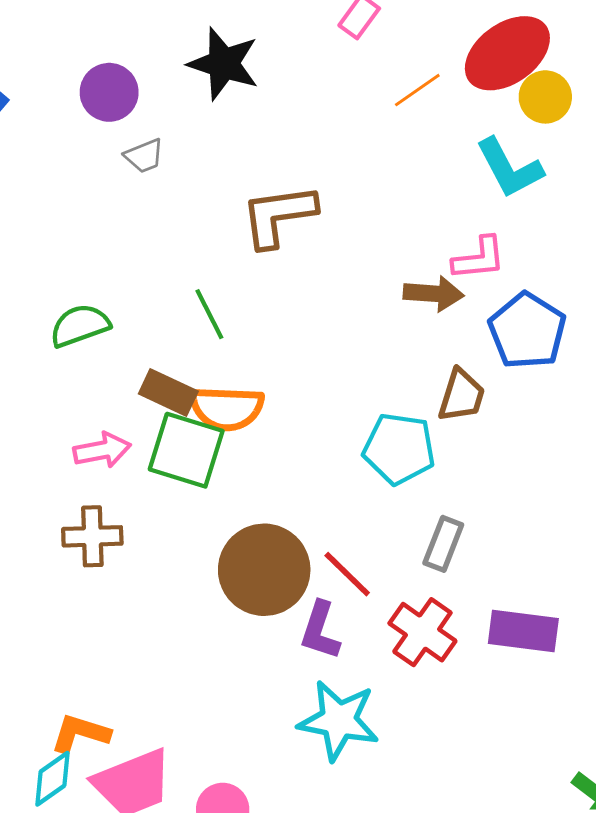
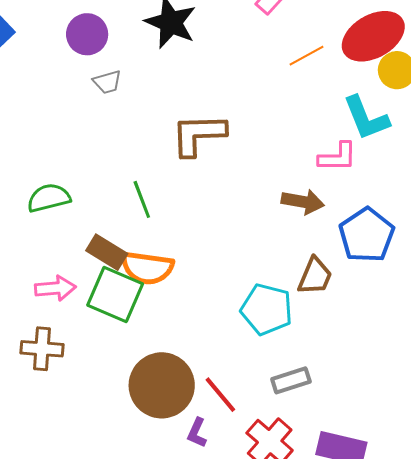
pink L-shape: (479, 258) -> (338, 157), moved
gray rectangle: (443, 544) -> (291, 380), turned 45
purple L-shape: (320, 631) -> (197, 433), size x0.7

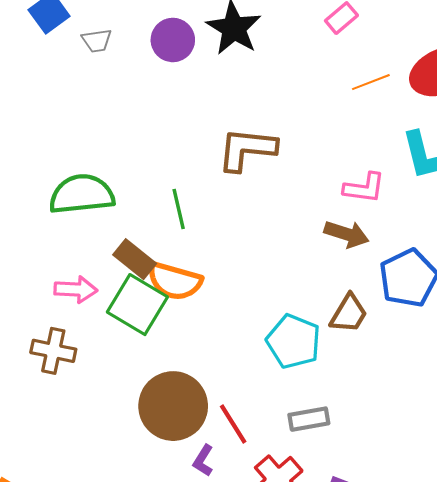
purple circle: (87, 34) -> (173, 40), moved
gray trapezoid: (107, 82) -> (97, 41), moved
pink L-shape: (338, 157) -> (364, 188), moved
green semicircle: (49, 198) -> (82, 194), size x1.4

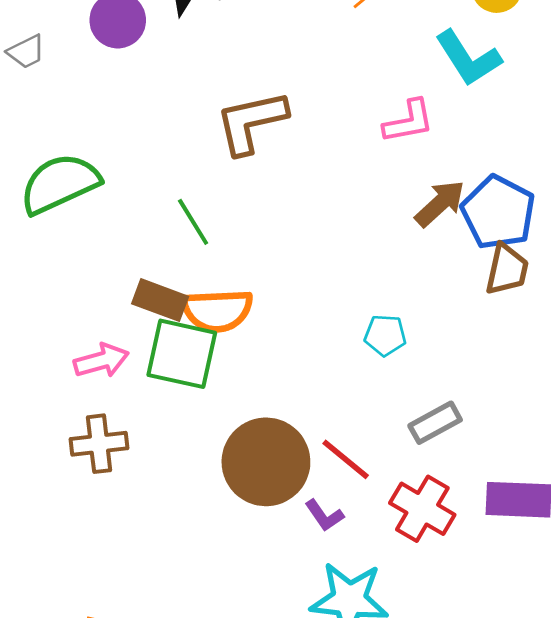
green semicircle: (82, 194) -> (60, 184), moved
brown arrow: (347, 234) -> (440, 204), moved, turned -42
brown trapezoid: (349, 314) -> (507, 269), moved
cyan pentagon: (294, 341) -> (385, 335), size x0.6
purple L-shape: (203, 461) -> (324, 515), turned -48

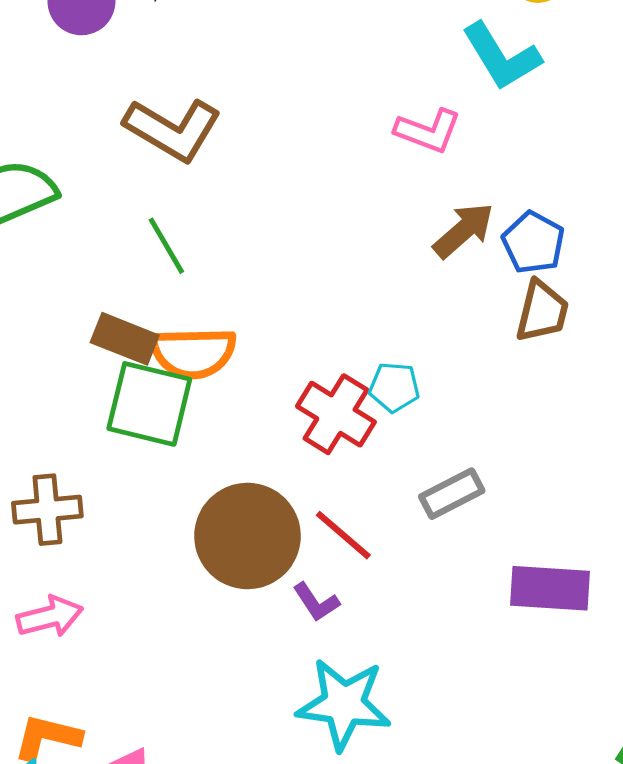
pink L-shape: (409, 121) -> (428, 131), turned 30
brown L-shape: (251, 122) -> (173, 129), moved, turned -138
blue pentagon: (498, 212) -> (533, 243), size x0.7
pink arrow: (101, 361) -> (50, 617), moved
red cross: (422, 509) -> (336, 414), moved

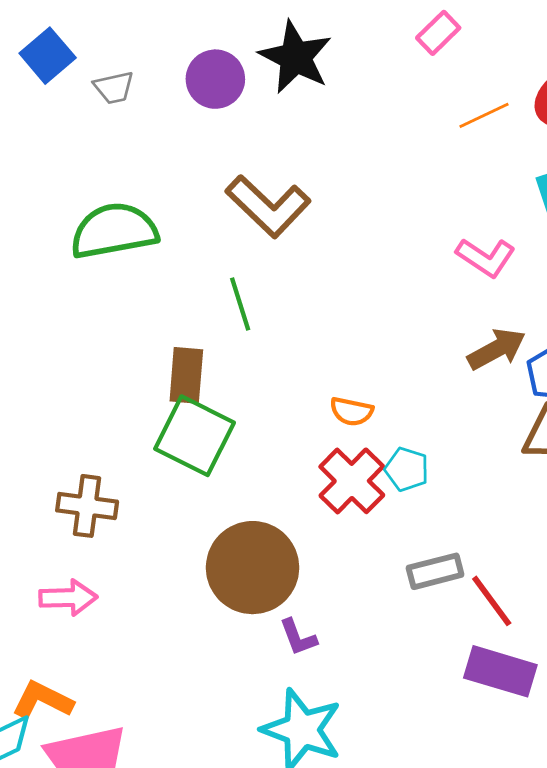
brown rectangle: (125, 339) -> (186, 375), turned 60
orange semicircle: (193, 353) -> (351, 411), moved, size x0.6
red line: (343, 535) -> (492, 601), moved

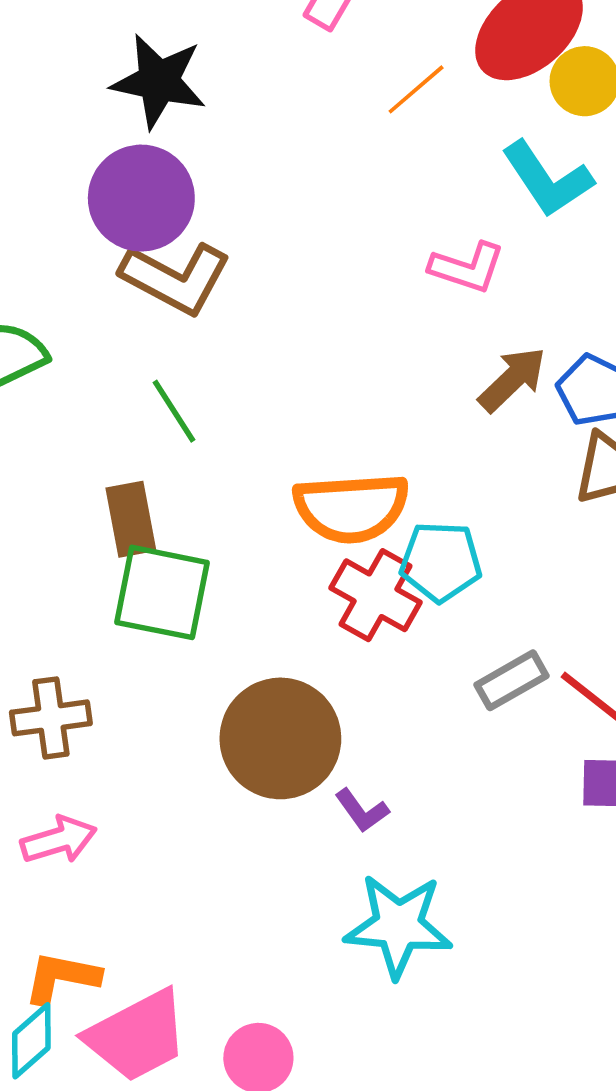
purple circle: (215, 79) -> (141, 198), moved, size x1.4
orange semicircle: (351, 411) -> (351, 508), size x2.0
cyan pentagon: (407, 469) -> (441, 562), size x1.4

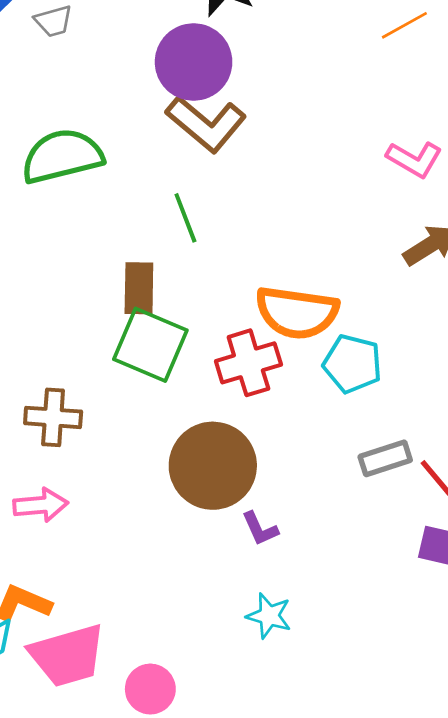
red cross: (375, 595) -> (248, 363), moved, turned 32
cyan star: (398, 926) -> (269, 616), size x0.6

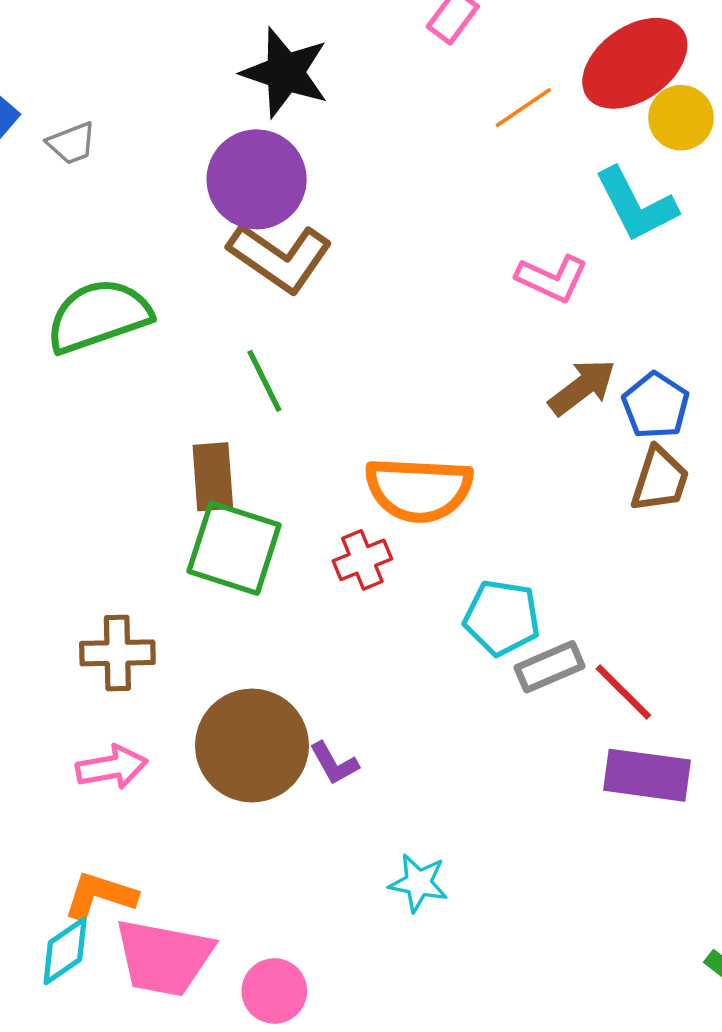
red cross: (248, 363) -> (362, 560), size x0.7
cyan pentagon: (352, 364) -> (502, 618), moved
brown circle: (213, 466) -> (252, 746), moved
purple L-shape: (260, 529) -> (334, 763), moved
pink trapezoid: (67, 655) -> (164, 957), turned 32

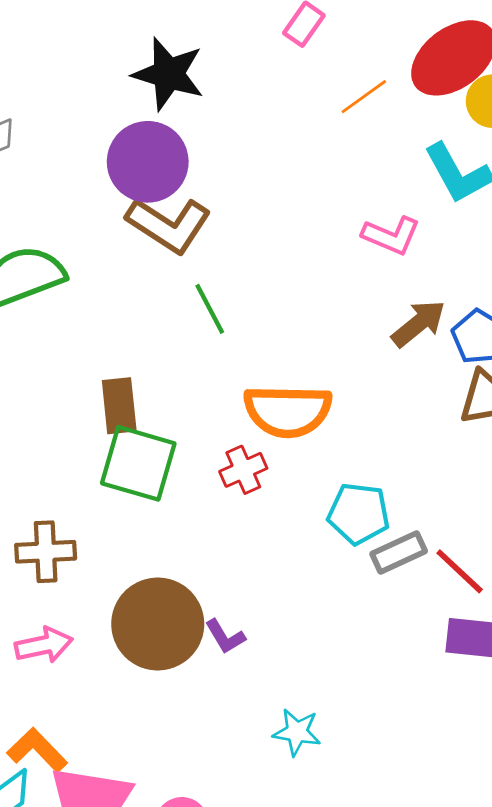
green line: (264, 381) -> (210, 309), moved
orange L-shape: (100, 895) -> (37, 750), turned 30

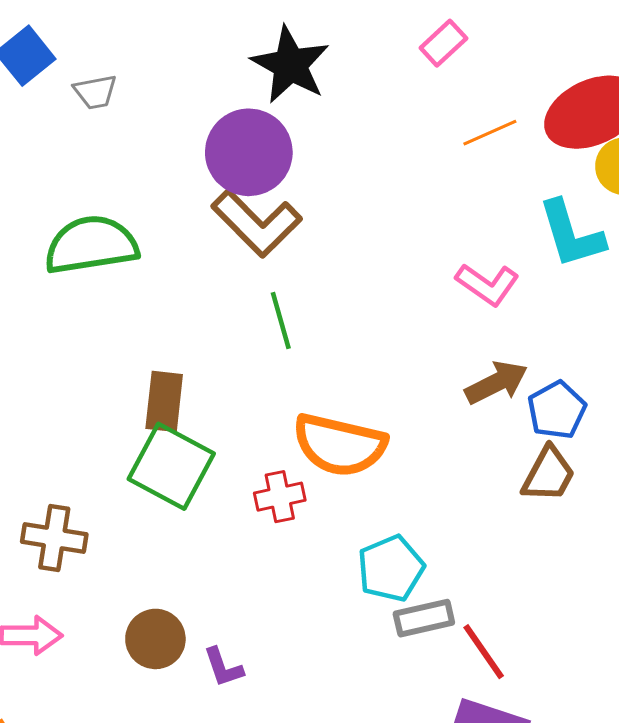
cyan pentagon: (359, 514) -> (391, 568), turned 30
brown circle: (158, 624) -> (155, 639), size x0.6

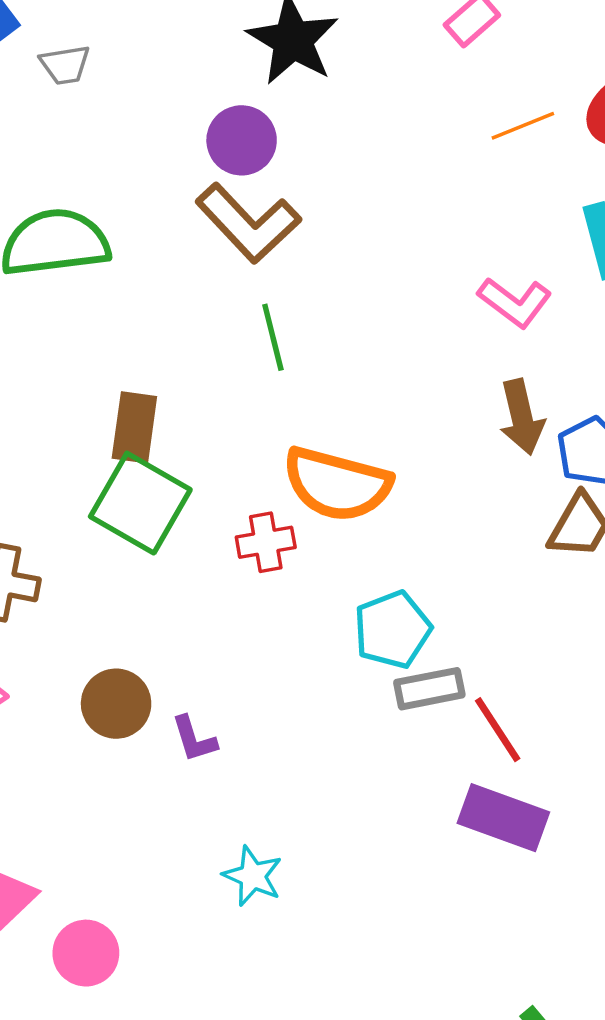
purple circle: (249, 152) -> (242, 140), size x0.7
brown arrow: (496, 383) -> (522, 417), turned 102

